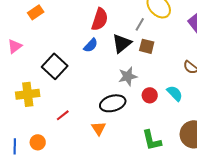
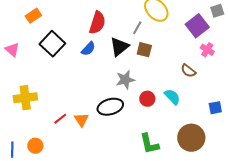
pink triangle: (15, 46) -> (12, 50), turned -42
black square: (55, 66) -> (52, 44), moved
orange triangle: (99, 128) -> (81, 120), moved

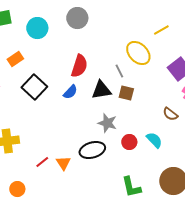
gray line: (137, 28) -> (119, 71), turned -56
black triangle: (119, 47) -> (101, 90), turned 30
gray star: (125, 80) -> (107, 123), turned 30

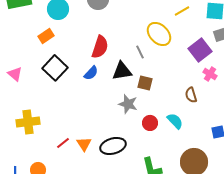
orange rectangle: (15, 59) -> (46, 36), moved
brown square: (126, 93) -> (145, 83), moved
brown semicircle: (170, 114) -> (191, 95), turned 35
black ellipse: (92, 150) -> (113, 146), moved

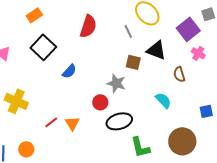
black triangle: (122, 71) -> (156, 50), moved, turned 30
blue semicircle: (91, 73) -> (69, 71), moved
yellow cross: (28, 122) -> (16, 101), turned 30
red circle: (150, 123) -> (100, 102), moved
black ellipse: (113, 146) -> (119, 121), moved

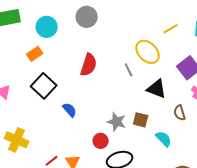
brown square: (133, 62) -> (141, 120), moved
blue semicircle: (69, 71) -> (70, 110), turned -84

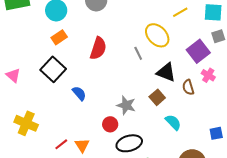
orange rectangle: (35, 54) -> (59, 37), moved
brown semicircle: (180, 113) -> (188, 87), moved
brown square: (141, 120) -> (157, 97), moved, turned 35

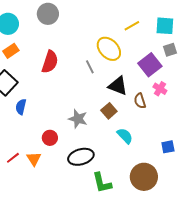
blue semicircle: (79, 93) -> (21, 107), moved, turned -126
red circle: (110, 124) -> (50, 138), moved

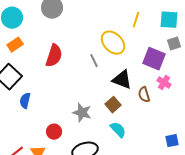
yellow line: (132, 26) -> (136, 20), turned -42
purple square: (150, 65) -> (154, 59), turned -30
cyan semicircle: (125, 136) -> (118, 130), moved

